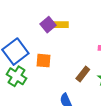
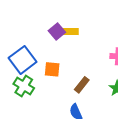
brown rectangle: (83, 74) -> (82, 85), moved

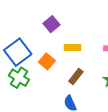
yellow rectangle: (70, 32) -> (72, 47), moved
orange square: (52, 69) -> (47, 61), turned 35

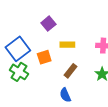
orange square: (47, 61) -> (44, 57), turned 32

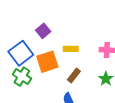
purple square: (48, 24) -> (43, 31), moved
orange square: (44, 57) -> (47, 62), size x1.5

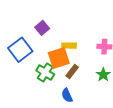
orange square: (47, 62) -> (59, 58), moved
green cross: (22, 77) -> (45, 73), moved

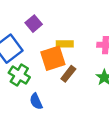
green cross: (45, 73) -> (19, 75), moved
blue semicircle: (67, 95) -> (36, 101), moved

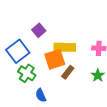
yellow rectangle: (65, 44) -> (65, 47), size x1.5

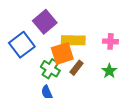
purple square: (39, 30) -> (45, 22), size x1.5
green cross: (27, 73) -> (50, 69), moved

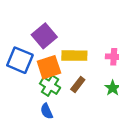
blue square: (22, 45) -> (20, 60), turned -30
orange square: (62, 53) -> (49, 67), moved

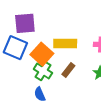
purple square: (44, 36) -> (25, 23), moved, turned 35
orange square: (49, 67) -> (42, 54), turned -30

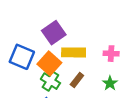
purple square: (25, 23) -> (54, 33), moved, turned -30

